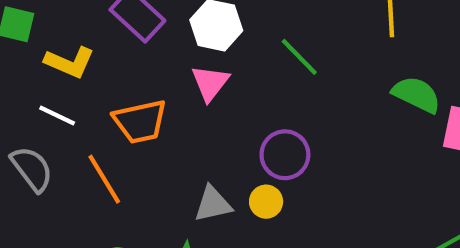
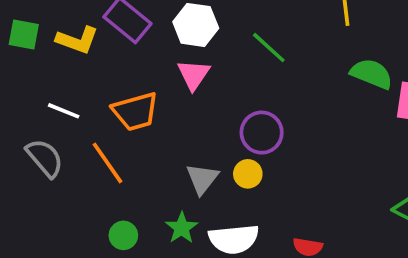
yellow L-shape: (70, 62) -> (77, 40), moved
gray triangle: (213, 204) -> (202, 179), turned -36

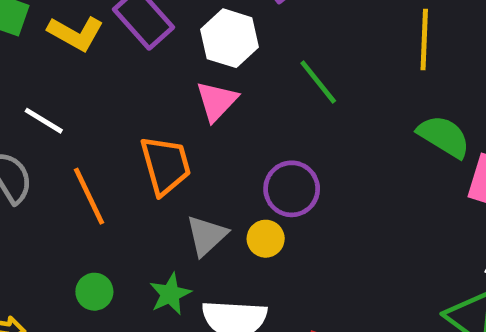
orange trapezoid: (135, 112) -> (166, 165), moved, turned -99

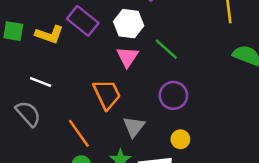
green line: (318, 82) -> (166, 49), moved
orange line: (89, 196) -> (79, 133), moved
yellow circle: (266, 239) -> (180, 139), moved

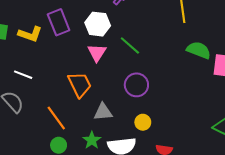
purple rectangle: (83, 21) -> (59, 22), turned 30
gray triangle: (134, 127) -> (103, 112), turned 48

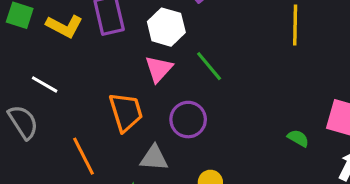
green semicircle: (199, 50) -> (298, 138), moved, size x0.6
purple circle: (136, 85) -> (188, 120), moved

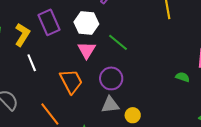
yellow L-shape: (64, 26) -> (22, 35), turned -75
white line: (45, 84) -> (32, 63), moved, turned 48
gray triangle: (154, 158) -> (110, 105), moved

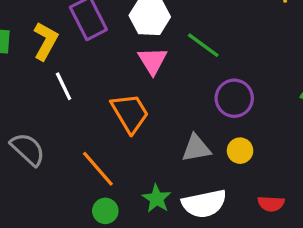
purple circle: (111, 78) -> (234, 98), moved
yellow circle: (133, 115) -> (240, 151), moved

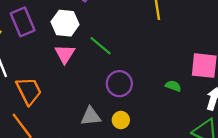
orange trapezoid: (130, 113) -> (29, 91), moved

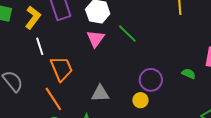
purple circle: (119, 84) -> (151, 80), moved
gray triangle: (91, 116) -> (100, 93), moved

